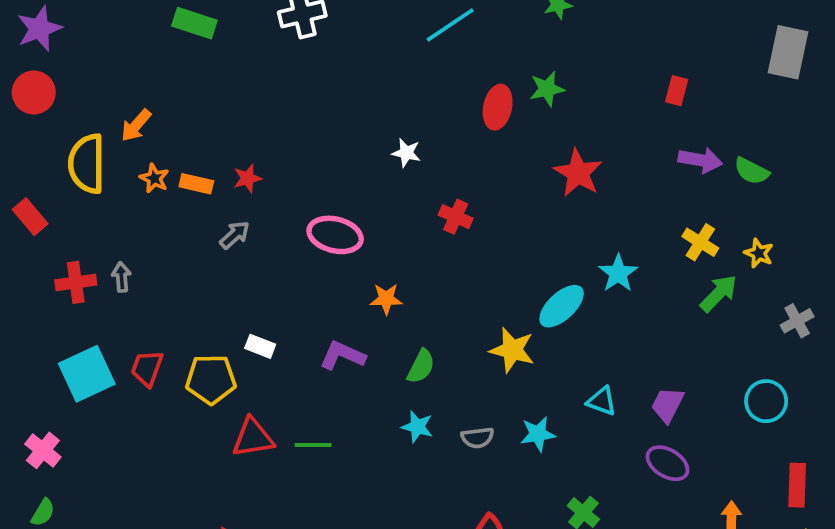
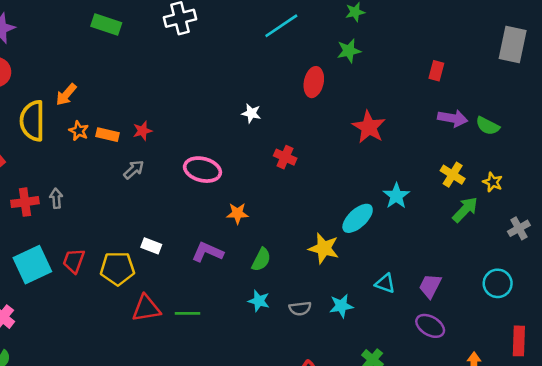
green star: (547, 89) -> (349, 51), moved

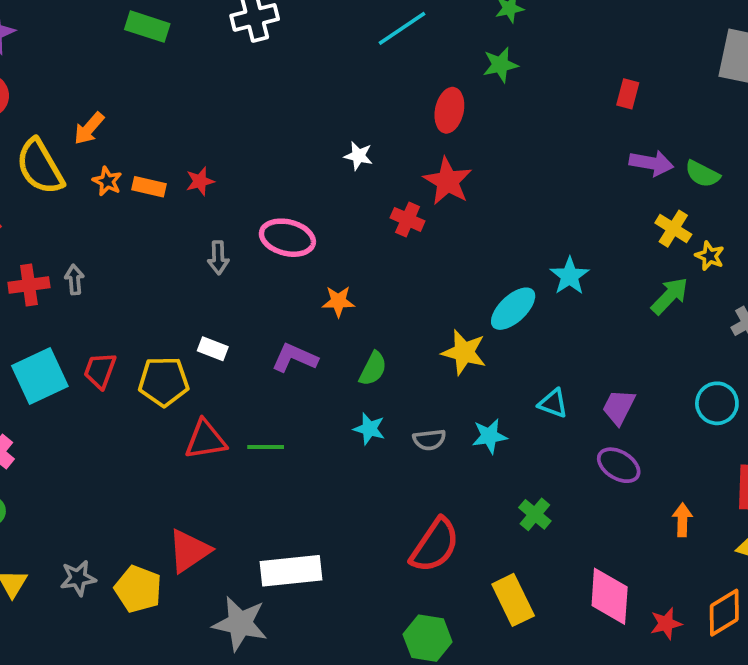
yellow semicircle: (32, 121) -> (40, 167), turned -30
red star: (369, 127) -> (448, 181), moved
gray arrow: (134, 170) -> (218, 258), moved, turned 130
yellow cross: (453, 175) -> (673, 229), moved

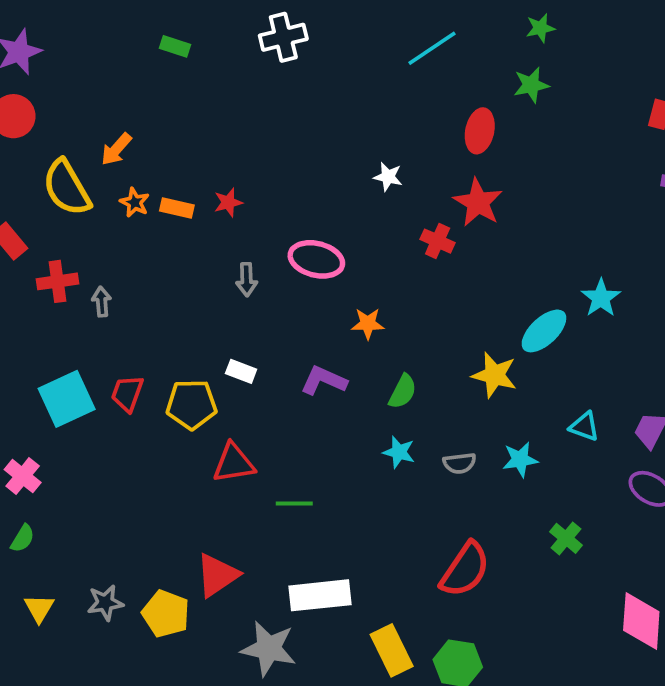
green rectangle: (147, 27) -> (175, 46), size x0.7
red cross: (29, 285) -> (57, 281), moved
green line: (266, 447) -> (294, 504), moved
yellow rectangle: (513, 600) -> (392, 650), moved

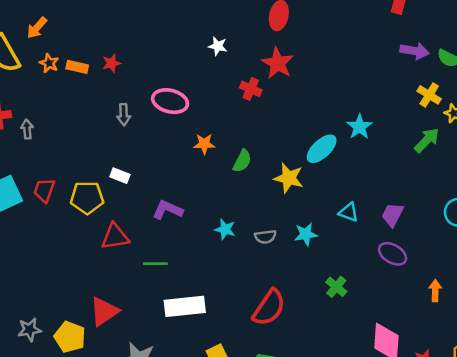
purple L-shape: (324, 381) -> (168, 210), moved
green semicircle: (403, 392) -> (242, 161), moved
white rectangle: (320, 595) -> (185, 306), moved

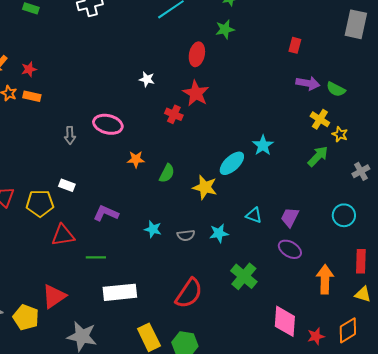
red star: (111, 63) -> (29, 69), moved
green cross: (336, 287) -> (244, 276), size x1.5
orange arrow: (435, 291) -> (325, 279), size x1.6

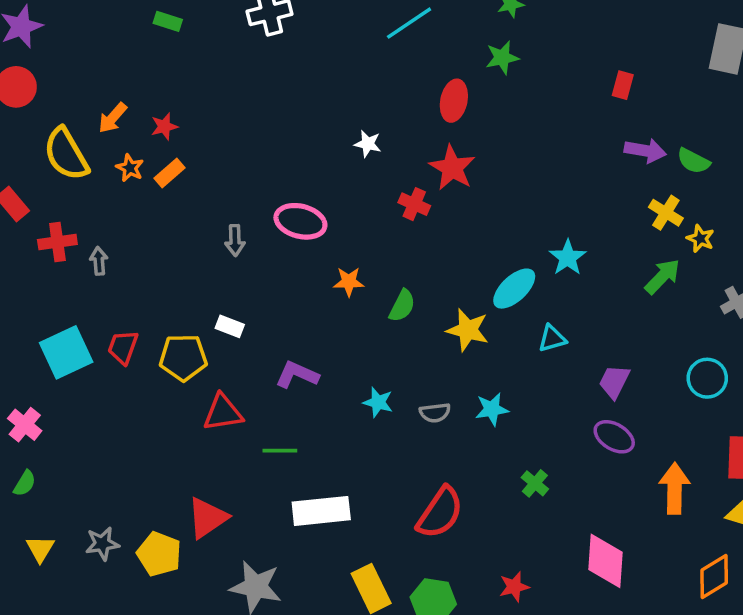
orange rectangle: (32, 96) -> (169, 173), turned -54
cyan triangle: (254, 215) -> (552, 339), moved, turned -36
green cross: (244, 276) -> (535, 483), size x0.6
red star: (316, 336) -> (514, 587), moved

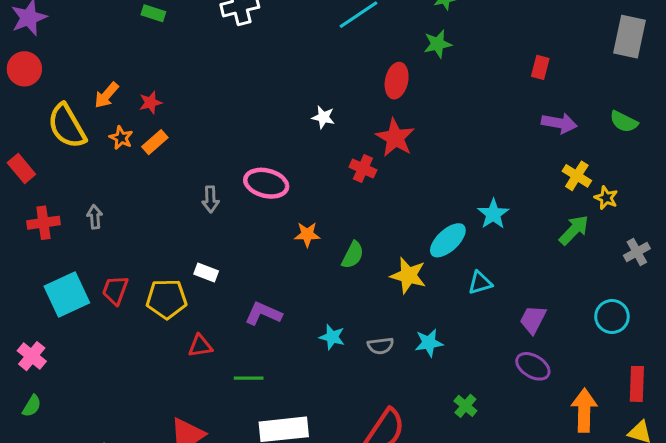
green semicircle: (693, 161) -> (624, 122), moved
red cross: (57, 242) -> (43, 223), moved
red triangle: (223, 413) -> (200, 346), size x0.7

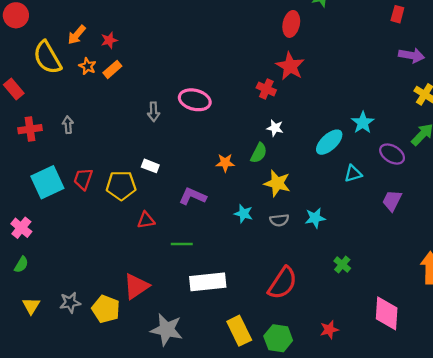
white star: (323, 117) -> (275, 128), moved
orange star: (307, 234) -> (225, 163), moved
yellow star: (408, 275) -> (277, 183), moved
purple ellipse: (533, 366) -> (392, 154), moved

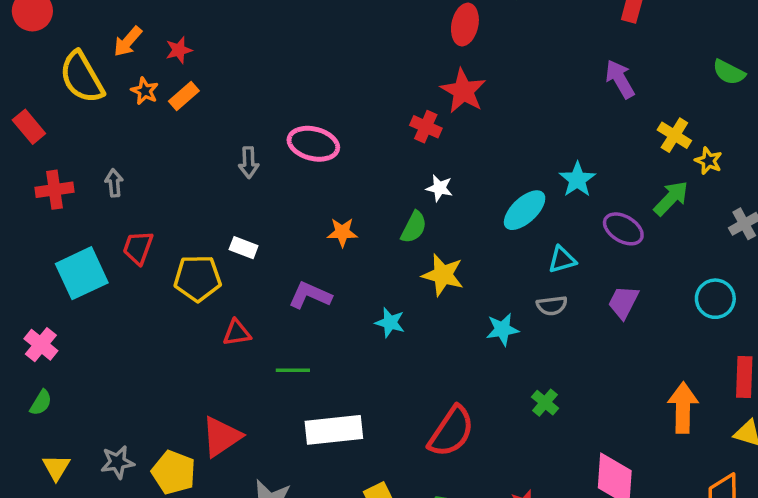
purple arrow: (412, 55) -> (620, 79), moved, turned -130
orange star: (225, 163) -> (342, 232), moved
red trapezoid: (83, 179) -> (138, 248), moved
gray semicircle: (279, 220) -> (552, 306), moved

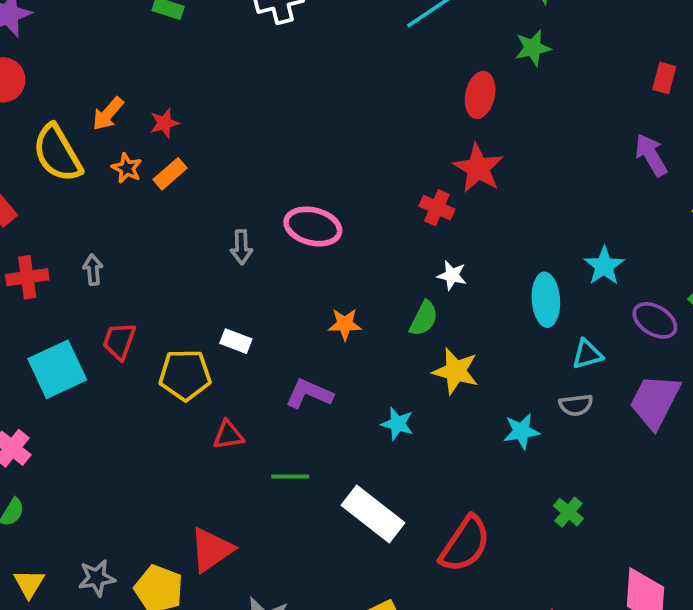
cyan ellipse: (525, 210) -> (546, 300), turned -51
purple trapezoid: (623, 302) -> (655, 401), size x1.5
white rectangle: (334, 430) -> (373, 514), moved, turned 44

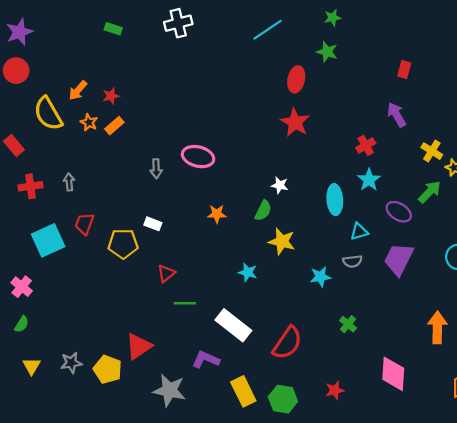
green star: (533, 48) -> (327, 52), turned 30
red cross: (437, 208) -> (366, 146), moved, turned 36
purple L-shape: (309, 394) -> (206, 359), moved
red triangle: (228, 435) -> (166, 273), moved, turned -30

